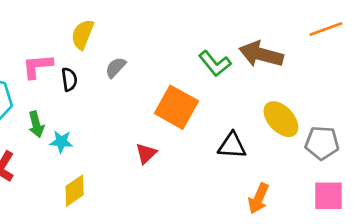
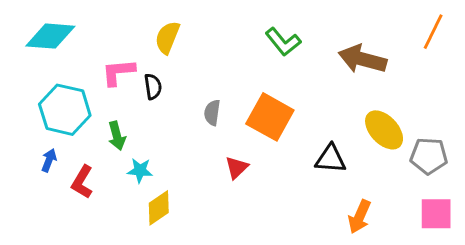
orange line: (326, 29) -> (433, 32), turned -44
green L-shape: (215, 64) -> (283, 42), moved
gray semicircle: (116, 67) -> (212, 113), moved, turned -35
cyan star: (61, 142) -> (140, 170), moved

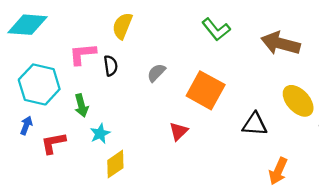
gray semicircle: (212, 113) -> (156, 73), moved, turned 36
cyan star: (140, 170) -> (100, 134), turned -30
red L-shape: (82, 182) -> (53, 143), turned 48

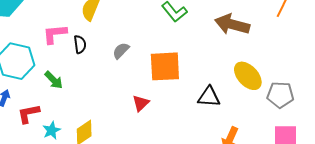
orange square: (206, 90) -> (165, 66), turned -32
green arrow: (81, 106) -> (54, 80), turned -30
cyan star: (100, 134) -> (52, 130), moved

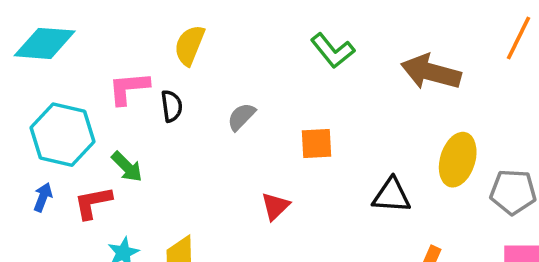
orange square: (165, 66) -> (316, 144), size x0.6
yellow ellipse: (248, 76) -> (458, 160), turned 60
red L-shape: (28, 114) -> (93, 203), moved

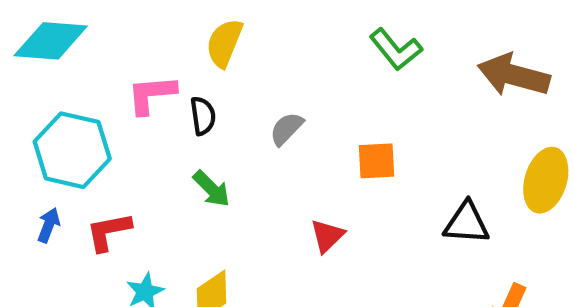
green arrow: (127, 167) -> (211, 189), moved

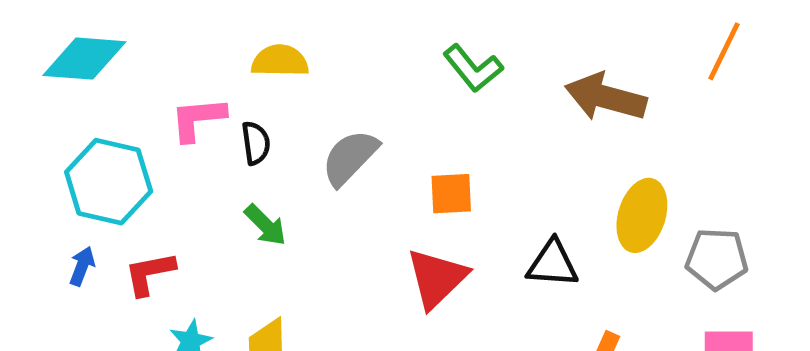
yellow semicircle: (224, 43) -> (280, 61), turned 69
gray semicircle: (286, 129) -> (350, 158), size x1.5
red triangle: (327, 236) -> (437, 278), moved, size x1.6

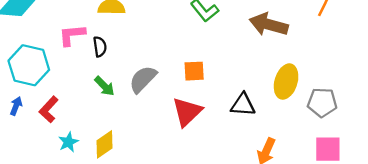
gray semicircle: (350, 158) -> (143, 79), moved
red L-shape: (150, 273) -> (49, 109), turned -36

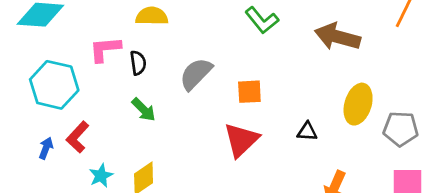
gray semicircle: (143, 79) -> (196, 74), moved
black triangle: (243, 105) -> (307, 132), size x0.7
blue arrow: (16, 106) -> (46, 148), moved

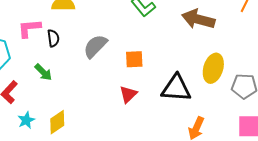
green arrow: (144, 110) -> (43, 72), moved
black triangle: (307, 132) -> (176, 88), size x2.0
red triangle: (241, 140) -> (128, 94), size x0.7

